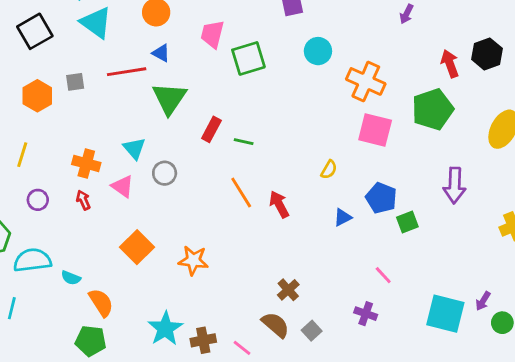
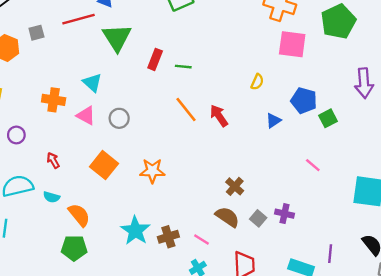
gray circle: (165, 173) -> (119, 118), moved
red arrow: (83, 200) -> (53, 160), moved
purple cross: (366, 314) -> (284, 214), moved

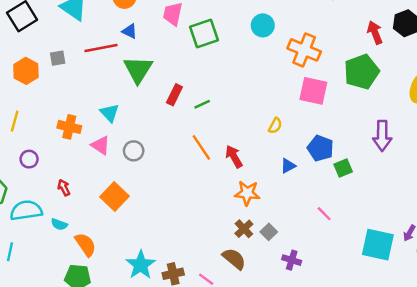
green line: (183, 67) -> (202, 104), turned -35
orange star: (152, 171) -> (247, 193), moved
gray square: (258, 218) -> (269, 232), moved

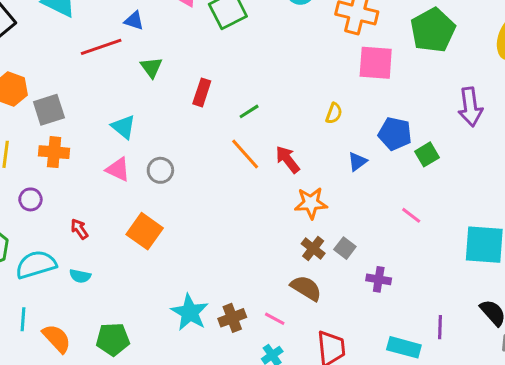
gray square: (58, 58) -> (49, 110), moved, size x1.5
green triangle: (138, 70) -> (151, 67), size x0.6
green line: (202, 104) -> (249, 111), moved
orange cross: (69, 127) -> (54, 152), moved
orange semicircle: (85, 245) -> (57, 338), moved

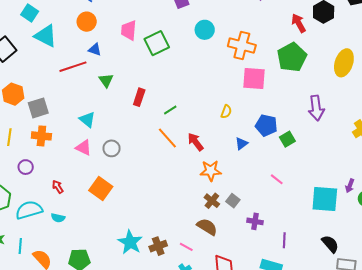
purple line: (440, 327) -> (284, 240), moved

